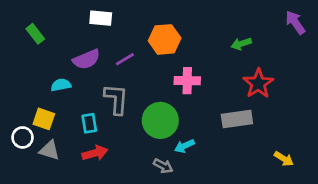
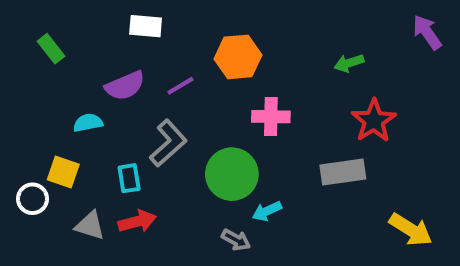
gray L-shape: (116, 99) -> (168, 143), turned 44
gray triangle: (50, 150) -> (90, 225), moved
yellow arrow: (284, 159) -> (411, 230), size x1.5

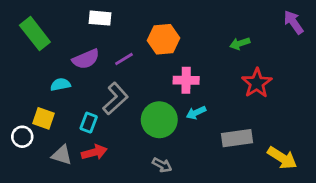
green rectangle: (51, 49) -> (35, 34), size x1.6
gray rectangle: (343, 172) -> (237, 138), moved
cyan rectangle: (129, 178) -> (89, 123), turned 30
cyan arrow: (267, 211) -> (196, 113), moved

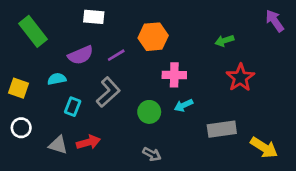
yellow square: (43, 118) -> (18, 88), moved
green circle: (159, 120) -> (149, 112), size x0.7
cyan rectangle: (89, 123) -> (73, 107), moved

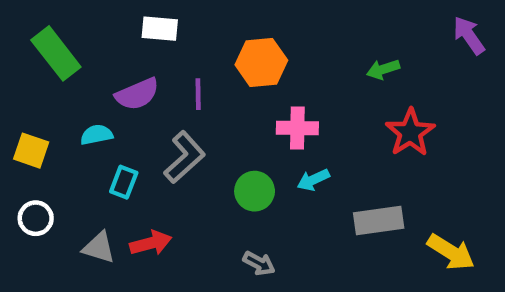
purple line: (116, 55) -> (198, 94), turned -60

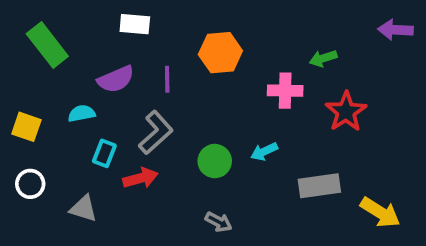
purple arrow: (469, 35) -> (395, 30), turned -52
pink cross: (297, 128) -> (285, 91), moved
red arrow: (151, 243) -> (141, 178), moved

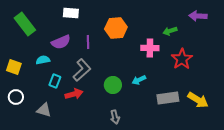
purple arrow: (395, 30) -> (198, 16), moved
yellow arrow: (380, 212) -> (198, 100), moved
gray arrow: (219, 222) -> (115, 117), turned 48

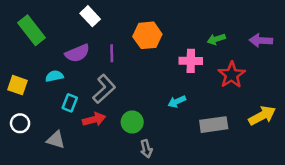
white rectangle: (71, 13) -> (90, 16), turned 42
purple arrow: (198, 16) -> (261, 40), moved
green circle: (113, 85) -> (132, 122), moved
yellow arrow: (198, 100) -> (262, 116), moved, turned -60

